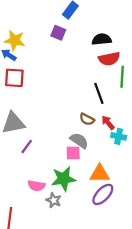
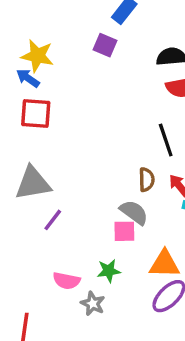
brown semicircle: (87, 119) -> (147, 180), turned -120
green star: (64, 179) -> (109, 271), size x0.6

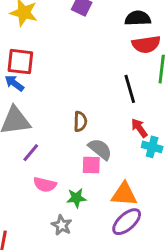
blue arrow: (28, 78) -> (14, 83), moved
brown semicircle: (147, 180) -> (80, 121), moved
pink semicircle: (67, 281) -> (45, 185), moved

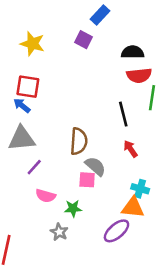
brown semicircle: (80, 121) -> (79, 141), size x1.5
cyan cross: (152, 147) -> (140, 189), moved
orange triangle: (124, 194) -> (133, 207), moved

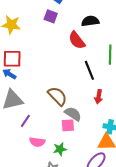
red semicircle: (139, 75) -> (77, 40), moved, turned 66
brown semicircle: (79, 141) -> (57, 96), turned -40
red arrow: (131, 149) -> (99, 97), turned -128

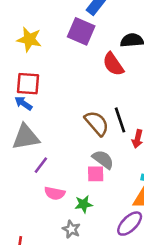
purple square: (51, 16) -> (81, 31), size x1.5
black line: (89, 70) -> (120, 120), moved
brown semicircle: (57, 96) -> (97, 123), moved

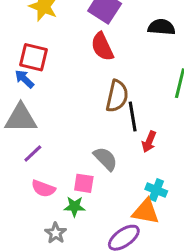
red semicircle: (113, 64) -> (102, 47), moved
brown semicircle: (97, 123) -> (117, 96), moved, turned 44
pink square: (96, 174) -> (84, 183), moved

